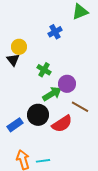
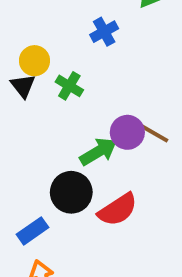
green cross: (44, 70) -> (69, 86), moved
brown line: (80, 107) -> (153, 132), moved
blue rectangle: (15, 125) -> (33, 231), moved

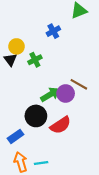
green cross: (69, 86) -> (35, 60), turned 32
purple circle: (127, 132) -> (66, 93), moved

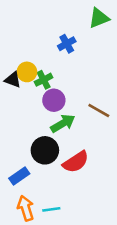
yellow circle: (16, 46) -> (27, 72), moved
black triangle: (10, 60) -> (13, 80), turned -32
purple circle: (66, 93) -> (54, 100), moved

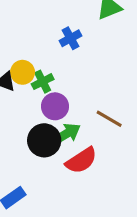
black circle: (45, 150) -> (44, 140), moved
red semicircle: (76, 162) -> (81, 160), moved

